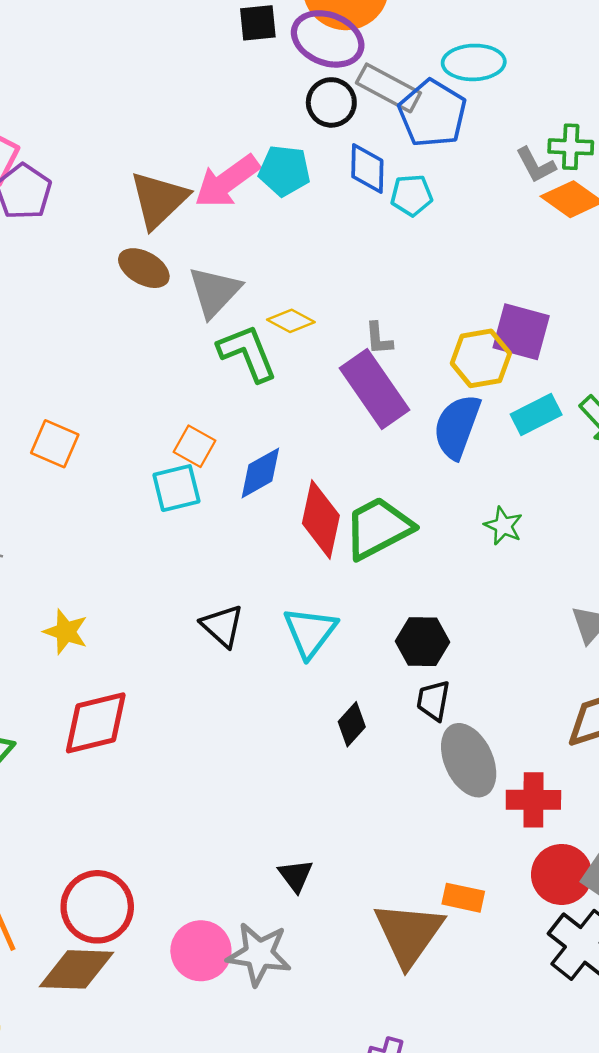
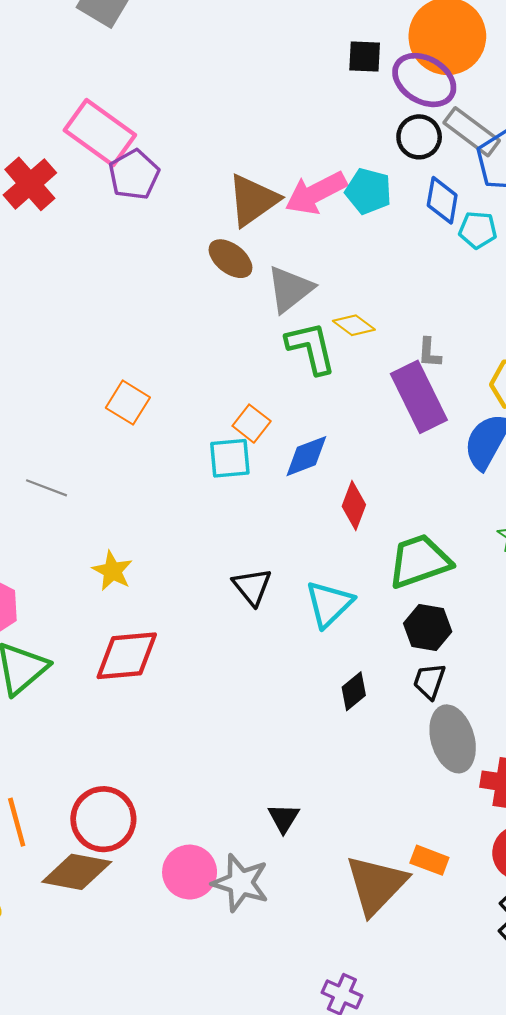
red diamond: (321, 519) -> (354, 505), size x0.7
green trapezoid: (378, 528) -> (419, 561), moved

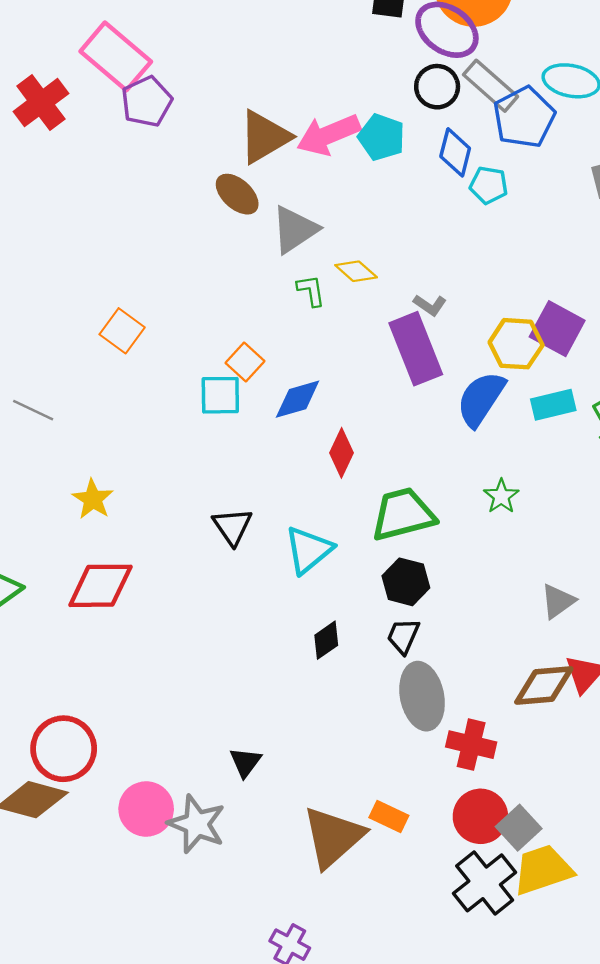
green L-shape: (311, 348) -> (311, 291), size x0.6
gray L-shape: (429, 353) -> (430, 305), turned -64

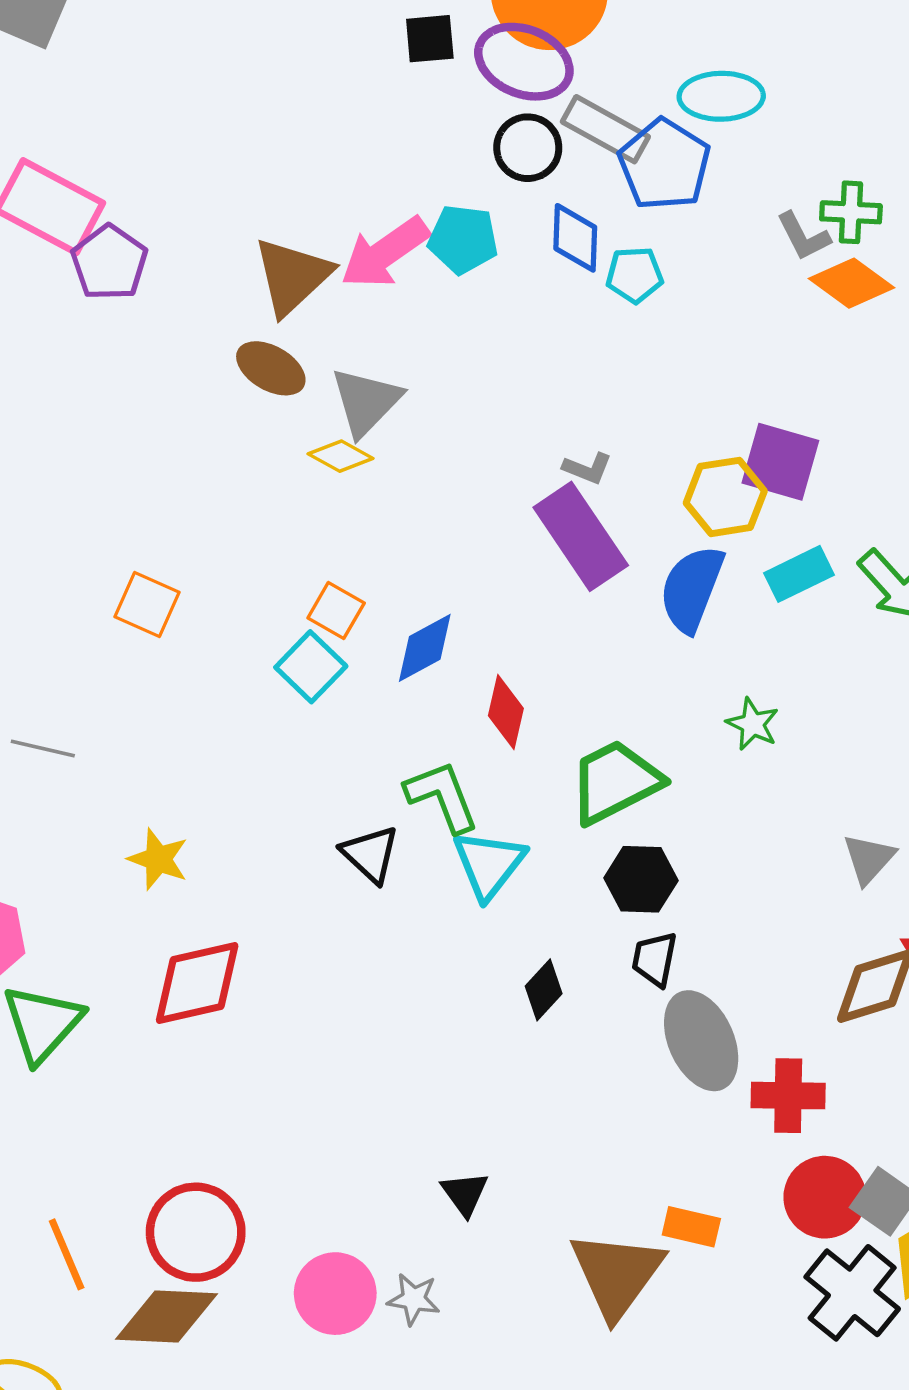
yellow diamond: (356, 271) -> (341, 456), moved
green L-shape: (311, 291) -> (442, 796), moved, size x1.6
cyan square: (220, 395) -> (311, 667), turned -33
gray star: (197, 824) -> (414, 1299), size x0.6

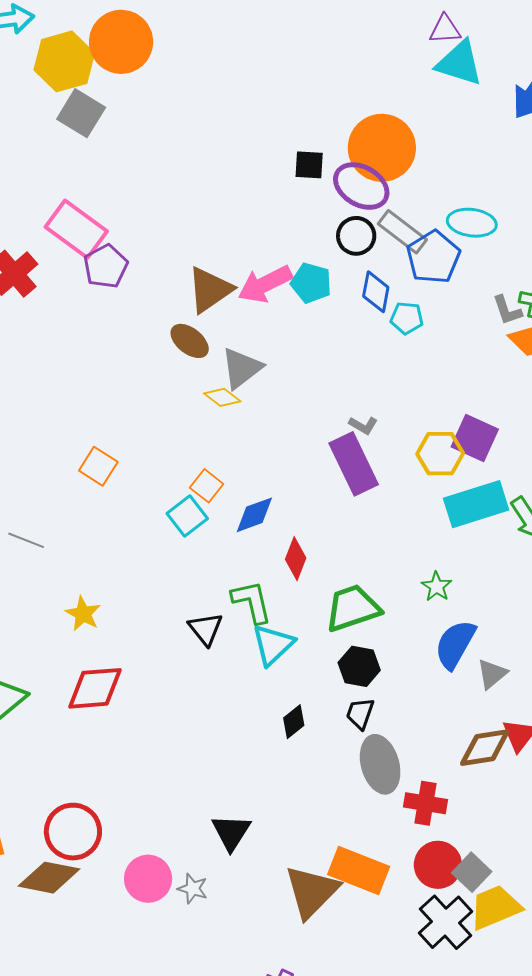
cyan rectangle: (799, 574) -> (476, 504), size x1.6
blue semicircle: (692, 589) -> (455, 644), moved
black triangle: (465, 1194) -> (231, 832), size x1.4
orange rectangle: (691, 1227) -> (359, 871), size x1.8

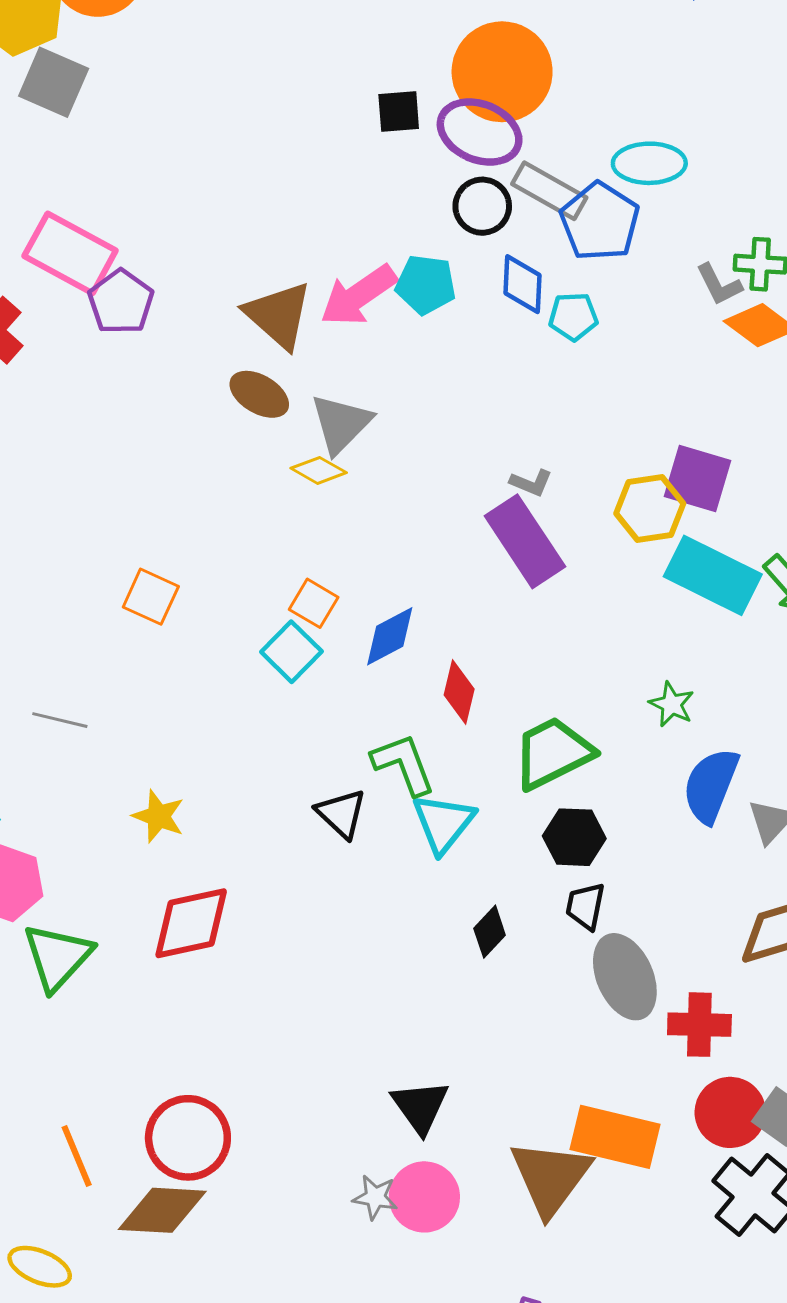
brown triangle: (210, 290) -> (278, 315), turned -36
cyan rectangle: (476, 504) -> (713, 575), turned 52
pink circle: (148, 879) -> (424, 1197), moved

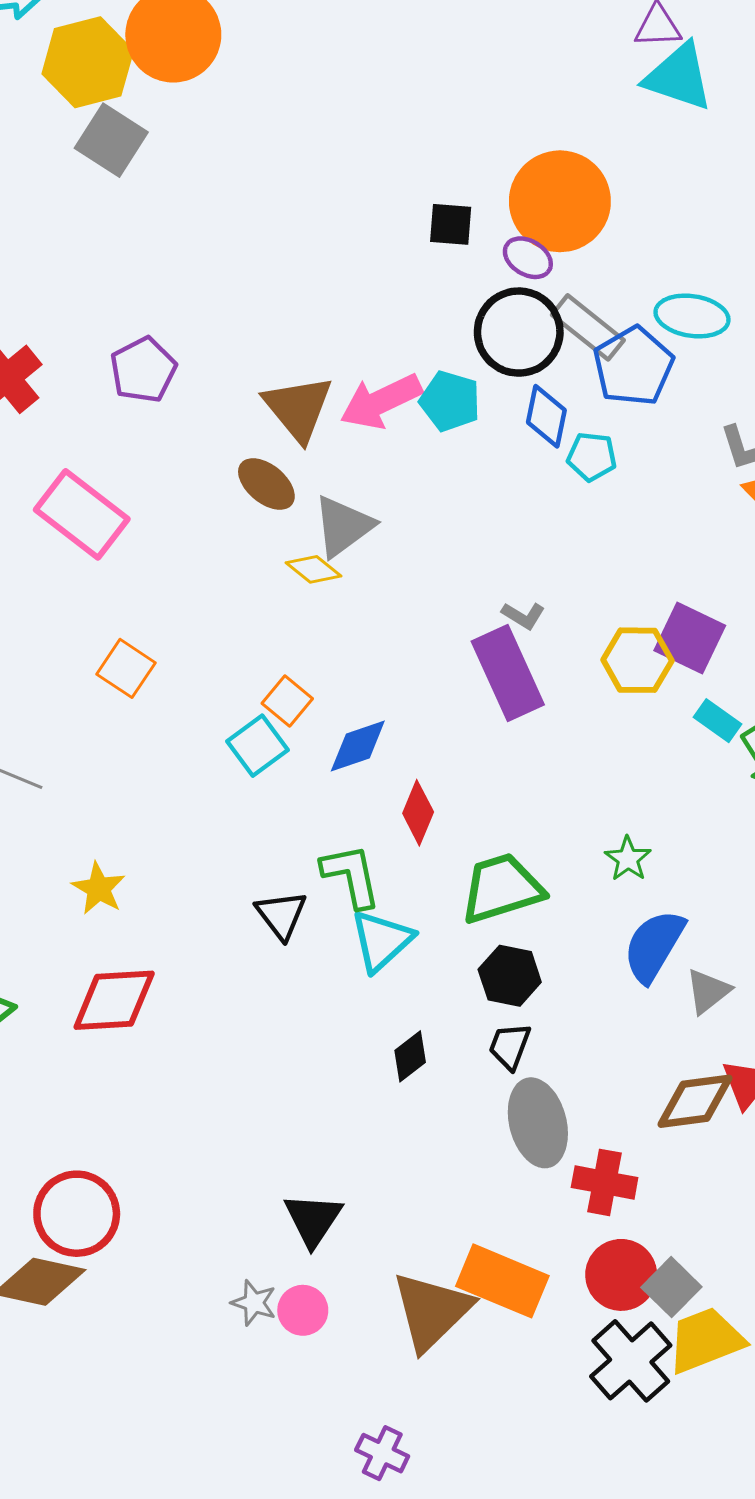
purple ellipse: (480, 132) -> (528, 258), size x0.6
black circle: (482, 206) -> (519, 332), size x1.5
pink rectangle: (70, 253) -> (82, 514), moved
cyan rectangle: (713, 575) -> (717, 721), moved, size x0.5
pink circle: (424, 1197) -> (303, 1310), size x0.7

